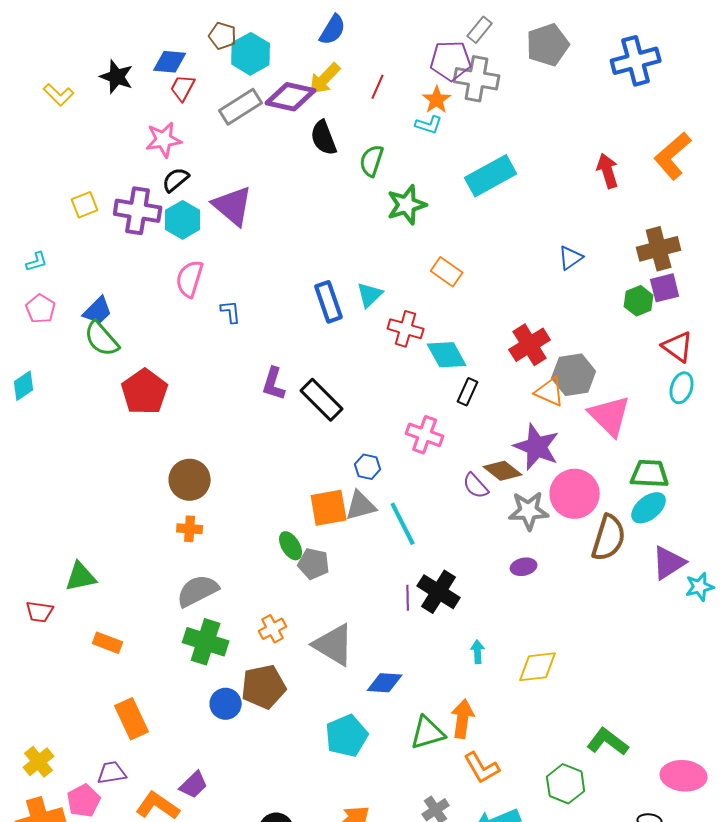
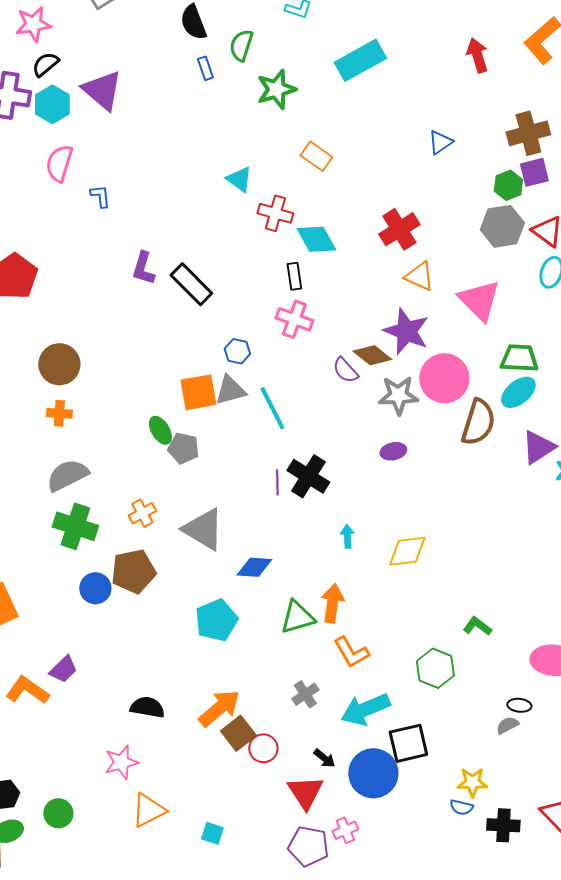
cyan triangle: (370, 295) -> (239, 179), turned -40
blue rectangle: (329, 302) -> (205, 68), moved, size x0.6
gray hexagon: (574, 375) -> (502, 226), moved
black rectangle: (468, 392) -> (294, 276), moved, turned -32
green L-shape: (608, 742) -> (477, 626), size x0.7

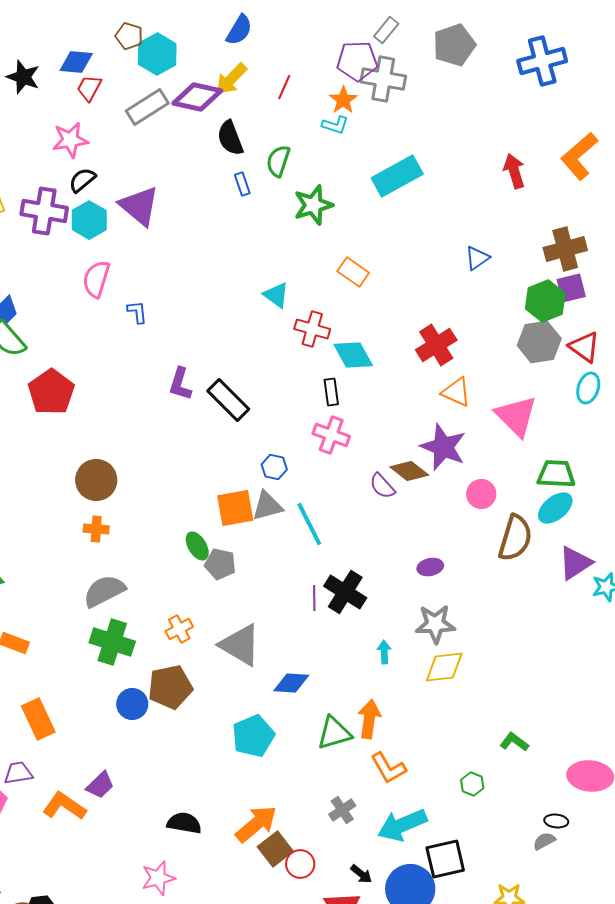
green hexagon: (508, 185) -> (545, 301), size x1.4
pink circle: (444, 378) -> (481, 494), size x0.6
gray star: (398, 395) -> (435, 624), moved
green hexagon: (435, 668) -> (472, 784), size x0.6

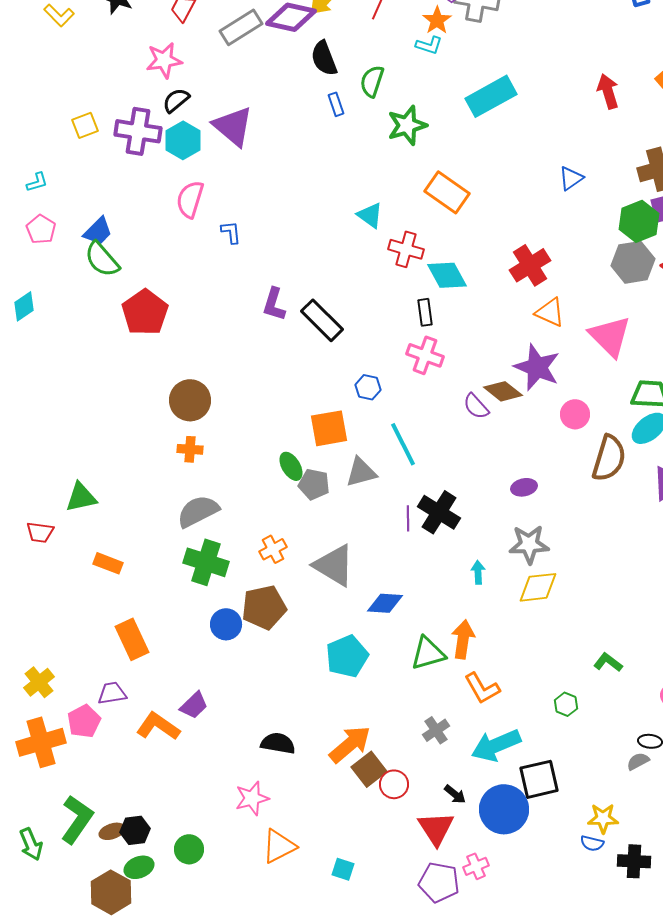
orange rectangle: (353, 272) -> (447, 192), size x1.4
gray triangle: (267, 506) -> (361, 472), moved

